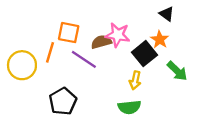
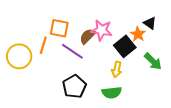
black triangle: (167, 14) -> (150, 23), moved
brown semicircle: (101, 42) -> (88, 36), turned -30
black pentagon: (63, 101) -> (74, 87), moved

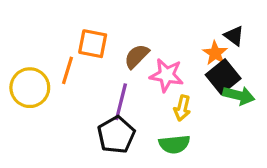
pink star: (102, 30) -> (166, 75), moved
black square: (125, 46) -> (223, 77), moved
purple line: (72, 51) -> (121, 102), moved, turned 70
green arrow: (153, 61) -> (239, 95), turned -30

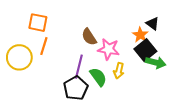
orange square: (93, 44) -> (38, 23), moved
brown semicircle: (137, 56) -> (89, 37), turned -78
green semicircle: (174, 144) -> (98, 77), moved, turned -120

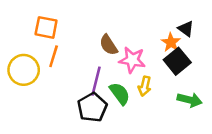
green arrow: (156, 63) -> (190, 100), moved

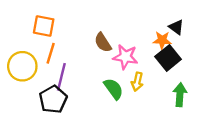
orange star: (171, 42) -> (162, 40), turned -30
purple line: (96, 81) -> (61, 77), moved
green arrow: (190, 100) -> (180, 95), turned -100
black pentagon: (92, 107) -> (53, 99), moved

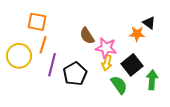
black square: (168, 58) -> (132, 65), moved
yellow arrow: (137, 82) -> (107, 63), moved
green semicircle: (114, 89) -> (119, 85), moved
black pentagon: (53, 99) -> (75, 74), moved

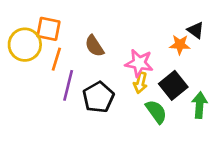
brown semicircle: (87, 36) -> (94, 46), moved
yellow circle: (19, 56) -> (25, 45), moved

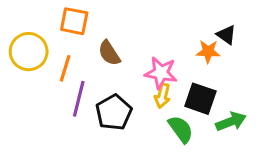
orange square: (48, 29) -> (74, 21), moved
black square: (173, 85) -> (200, 99), turned -32
green arrow: (200, 105) -> (231, 122), turned 65

